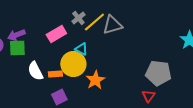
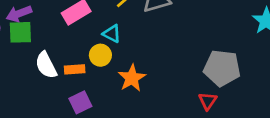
yellow circle: (73, 64) -> (100, 55), size x0.6

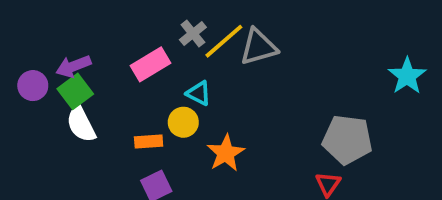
green square: (20, 32) -> (75, 91), turned -35
white semicircle: (46, 65) -> (81, 124), moved

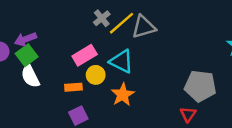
pink rectangle: (150, 64) -> (85, 55), moved
cyan triangle: (199, 93) -> (122, 61), moved, size x1.5

